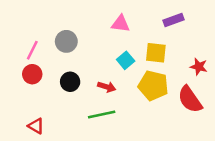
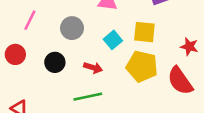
gray circle: (66, 41) -> (72, 28), moved
pink line: (32, 50) -> (30, 20), moved

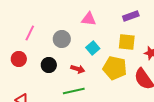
yellow square: (144, 32) -> (127, 42), moved

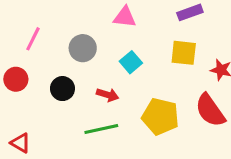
yellow pentagon: (115, 68) -> (160, 117), moved

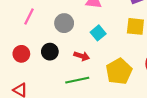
red circle: (16, 79) -> (21, 54), moved
yellow pentagon: (160, 117) -> (119, 71), turned 30

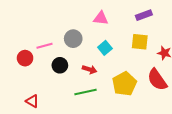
pink line: (29, 17) -> (45, 46), moved, turned 49
red circle: (21, 54) -> (25, 58), moved

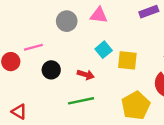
gray circle: (73, 39) -> (67, 21), moved
yellow square: (140, 42) -> (127, 60), moved
yellow pentagon: (124, 84) -> (136, 106), moved

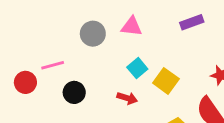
yellow square: (127, 60) -> (166, 81), turned 30
red arrow: (86, 75) -> (127, 98), moved

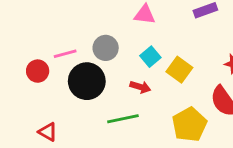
gray circle: (93, 34) -> (106, 48), moved
black circle: (74, 92) -> (87, 81), size x1.6

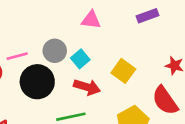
cyan square: (150, 57) -> (80, 59), moved
red arrow: (140, 87) -> (87, 87), size x1.4

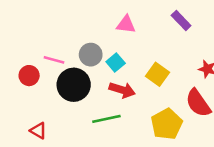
purple rectangle: (148, 16) -> (181, 21), turned 66
pink line: (17, 56) -> (54, 60), turned 30

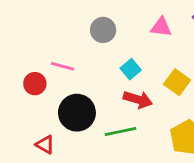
pink triangle: (126, 24) -> (161, 27), moved
gray circle: (91, 55) -> (103, 30), moved
black circle: (74, 85) -> (77, 113), moved

